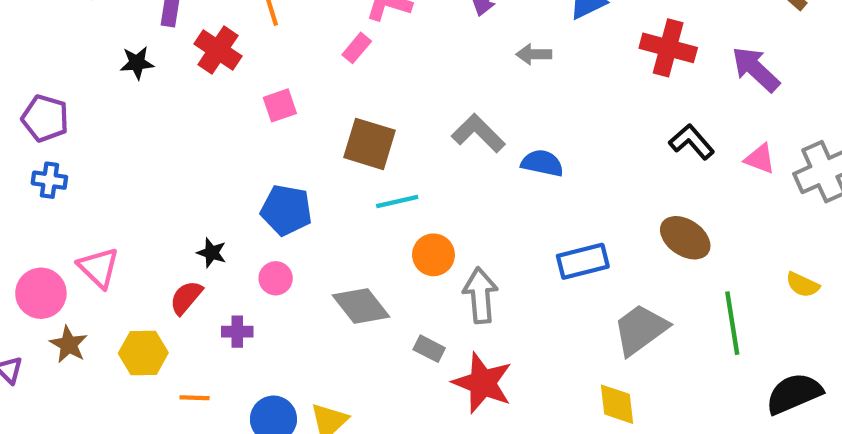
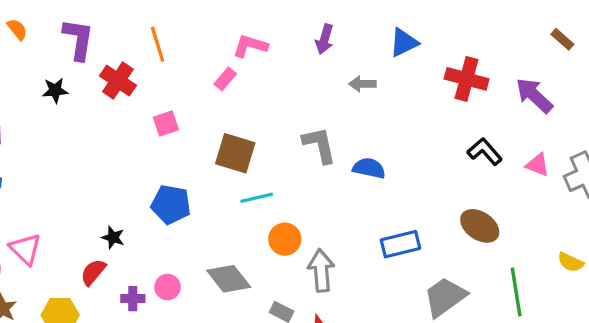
gray L-shape: (478, 133) -> (319, 145), turned 33
pink circle: (276, 278) -> (168, 287), moved

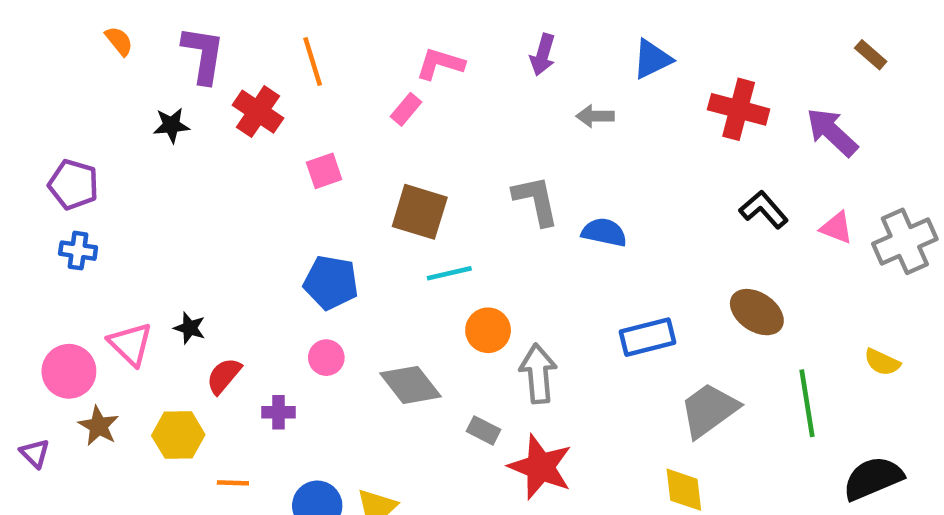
black star: (113, 237) -> (190, 328), moved
pink circle: (168, 287) -> (326, 358), moved

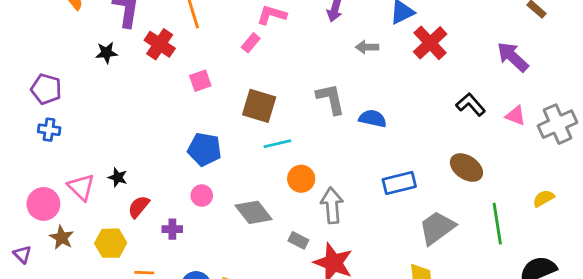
red cross: (739, 109) -> (430, 43), moved, turned 32
yellow semicircle: (882, 362) -> (544, 198), turned 125

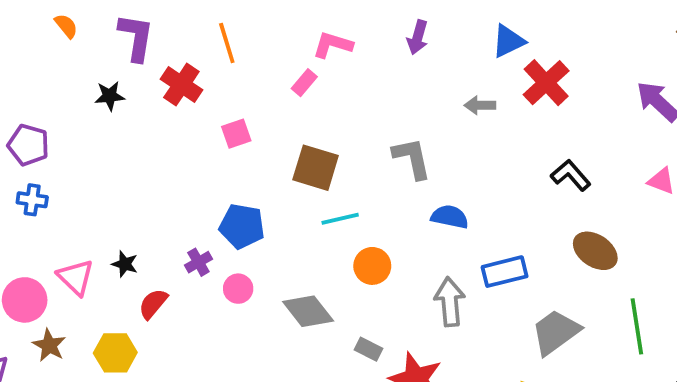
gray arrow: (367, 47) -> (480, 105), moved
black L-shape: (471, 104) -> (571, 175), moved
blue semicircle: (373, 119) -> (450, 217), moved
gray arrow: (332, 205) -> (450, 302), moved
purple cross: (172, 229) -> (198, 262), moved, turned -30

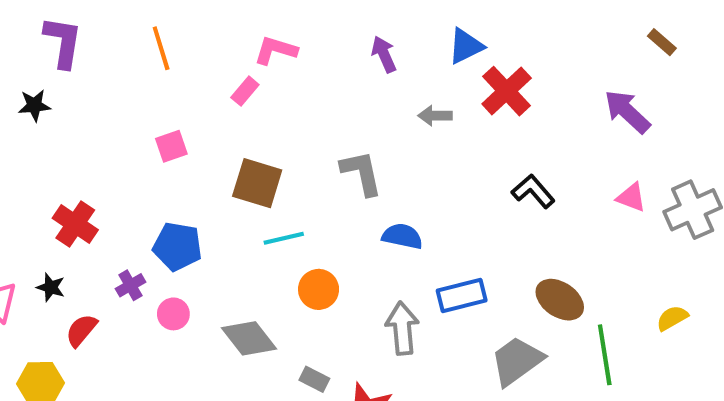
purple arrow: (418, 37) -> (384, 54), moved, turned 140
red cross: (181, 85) -> (75, 224), moved
brown ellipse: (595, 251) -> (560, 300), moved

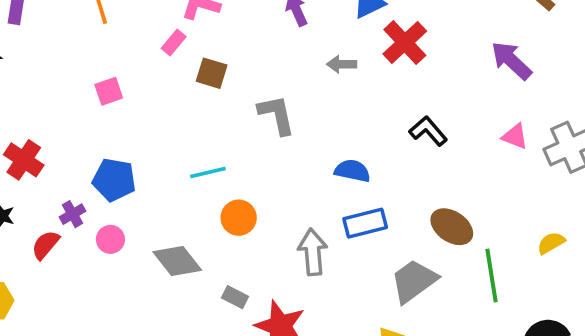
brown square: (257, 183) -> (212, 73), moved, size x0.7
blue semicircle: (402, 236) -> (352, 171), moved
red semicircle: (81, 330) -> (45, 245), moved

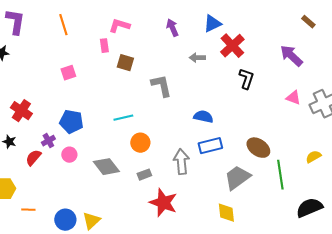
pink rectangle: (174, 43) -> (104, 46), turned -48
black L-shape: (428, 131) -> (246, 79), moved, turned 60
gray rectangle: (235, 297) -> (144, 175), moved, turned -48

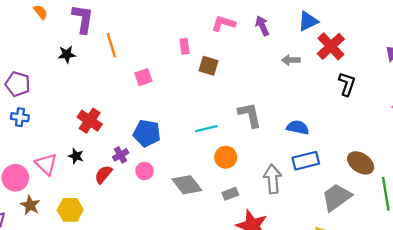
orange line: (63, 25) -> (111, 45), moved
pink L-shape: (119, 26) -> (223, 23), moved
gray L-shape: (161, 86) -> (250, 115), moved

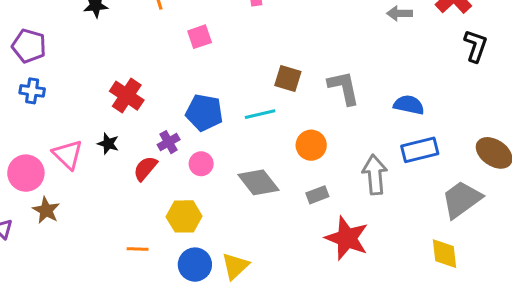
brown square: (209, 66) -> (288, 78), moved
cyan line: (206, 129) -> (260, 114), moved
yellow hexagon: (70, 210) -> (184, 216), moved

